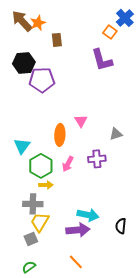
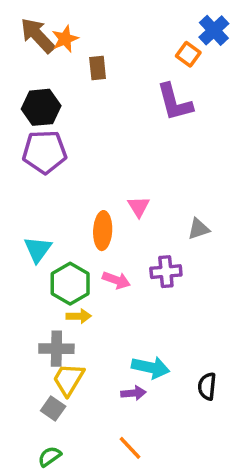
purple pentagon: (42, 80) -> (44, 152), moved
pink arrow: (68, 164) -> (116, 280), turned -98
purple arrow: (78, 230) -> (133, 393), size x0.6
gray square: (31, 239) -> (53, 409), turned -32

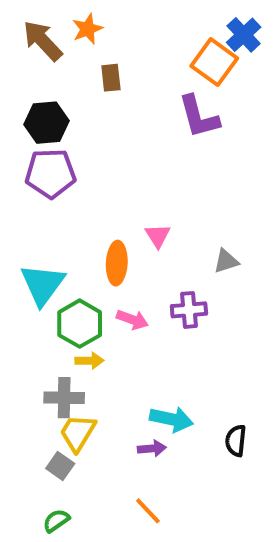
orange star: (65, 39) -> (87, 29), moved
orange square: (188, 54) -> (214, 62), size x1.6
cyan triangle: (38, 249) -> (43, 285), size x1.4

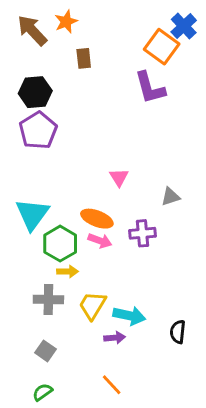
purple pentagon: (50, 173) -> (38, 130), turned -30
orange ellipse: (117, 263) -> (97, 219), moved, turned -72
yellow trapezoid: (78, 433) -> (93, 305), moved

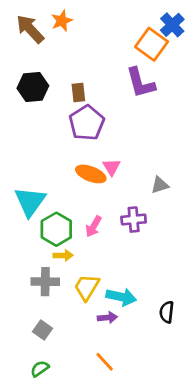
brown rectangle: (84, 58) -> (78, 93), moved
purple pentagon: (38, 130) -> (87, 123), moved
orange ellipse: (97, 219) -> (91, 174), moved
pink arrow: (100, 241) -> (94, 226), turned 100

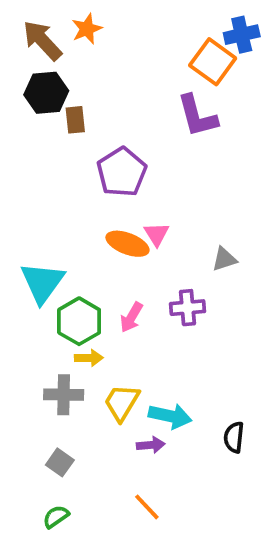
blue cross: (172, 25) -> (242, 35), turned 30
black hexagon: (33, 87) -> (46, 93), moved
brown rectangle: (78, 93) -> (75, 120), moved

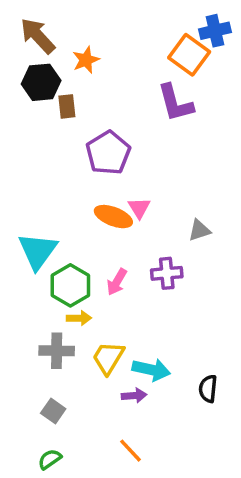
orange star: (87, 29) -> (86, 60), moved

